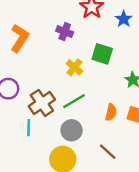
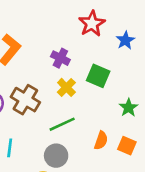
purple cross: (65, 32) -> (60, 58), moved
brown cross: (42, 103) -> (25, 100), moved, turned -30

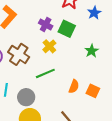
green square: (98, 76) -> (67, 29), moved
green star: (129, 108) -> (92, 51), moved
gray circle: (56, 156) -> (26, 97), moved

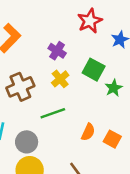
green square: (67, 29) -> (94, 70), moved
brown cross: (19, 54) -> (20, 87), turned 30

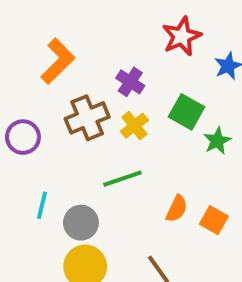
brown cross: (20, 87) -> (87, 118), moved

